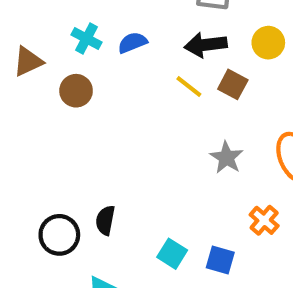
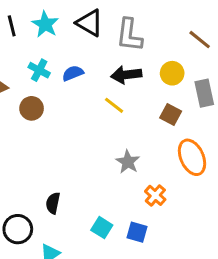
brown square: (233, 84) -> (171, 114), moved
gray star: (227, 158) -> (128, 162), moved
orange cross: (264, 220) -> (155, 195), moved
black circle: (59, 235) -> (18, 229), moved

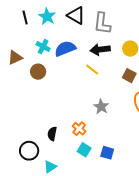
blue semicircle: (73, 73) -> (65, 49), size x1.5
orange cross: (155, 195) -> (79, 129), moved

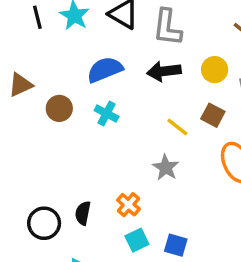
cyan cross: (43, 47) -> (107, 113), moved
yellow line: (92, 70) -> (177, 127), moved
cyan square: (84, 150) -> (137, 240), turned 32
black circle: (29, 151) -> (44, 223), moved

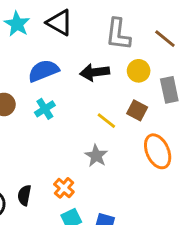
gray L-shape: (167, 27) -> (118, 34), moved
cyan cross: (107, 113) -> (45, 109), turned 30

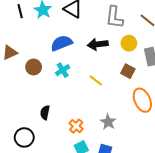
yellow line: (106, 121) -> (96, 80), moved
gray star: (96, 156) -> (108, 122), moved
black semicircle: (24, 195) -> (45, 113), moved

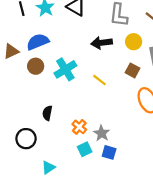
blue semicircle: (62, 43) -> (38, 42), moved
cyan cross: (63, 70) -> (65, 69), size x1.5
gray star: (108, 122) -> (102, 133), moved

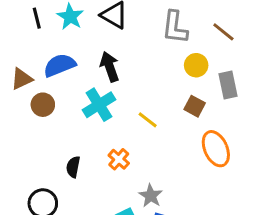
black arrow: (102, 43) -> (110, 67), moved, turned 78
brown circle: (36, 66) -> (43, 105), moved
orange cross: (79, 127) -> (119, 159), moved

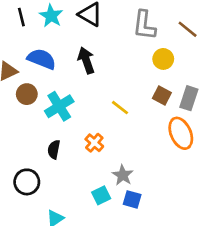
blue semicircle: (60, 65) -> (42, 59), turned 44
gray rectangle: (228, 85) -> (189, 98), moved, turned 30
cyan cross: (99, 105) -> (59, 106), moved

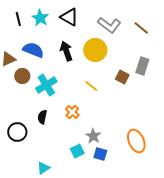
gray L-shape: (144, 25) -> (109, 25), turned -60
yellow circle: (163, 59) -> (95, 50), moved, size x1.5
gray rectangle: (189, 98) -> (142, 66), moved
orange ellipse: (181, 133) -> (136, 141), moved
black circle: (27, 182) -> (17, 132), moved

